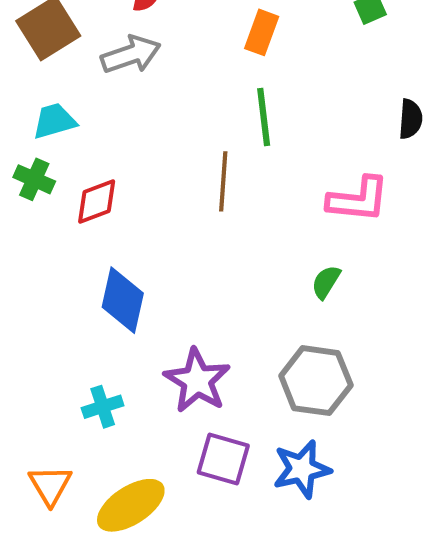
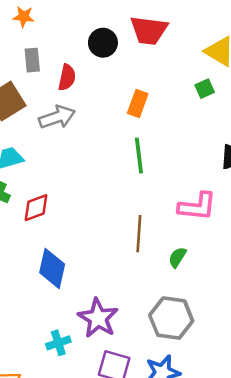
brown line: (223, 181) -> (139, 234), moved
cyan cross: (103, 407) -> (58, 343), moved

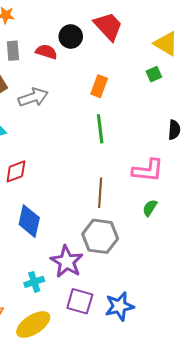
red trapezoid: (149, 30) -> (108, 26), turned -140
red semicircle: (67, 77) -> (46, 52), moved, turned -85
green semicircle: (177, 257) -> (150, 208), moved
gray hexagon: (171, 318) -> (100, 236), moved

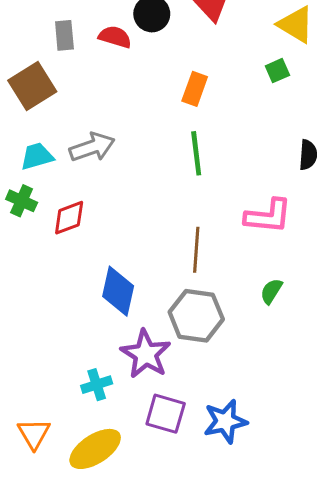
gray arrow: (33, 97) -> (92, 147), moved
green semicircle: (150, 208) -> (271, 291), moved
blue diamond: (29, 221) -> (118, 291), moved

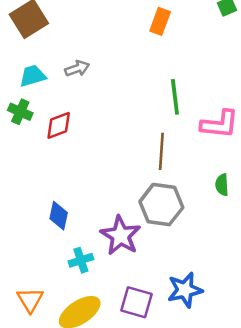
gray arrow: (92, 147) -> (77, 68), size x0.7
green line: (196, 153) -> (175, 97), moved
blue diamond: (118, 291) -> (59, 216), moved, size x0.7
green semicircle: (271, 291) -> (222, 185), turned -35
purple square: (166, 414) -> (137, 302), moved

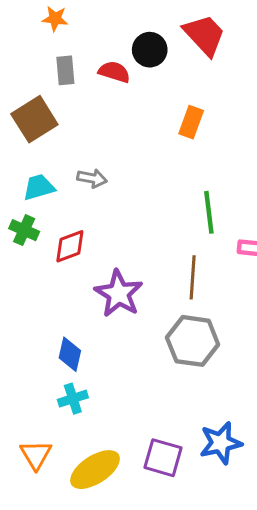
gray arrow: (77, 68) -> (92, 178), turned 30
purple star: (120, 235) -> (119, 294), moved
cyan cross: (81, 260) -> (73, 399), moved

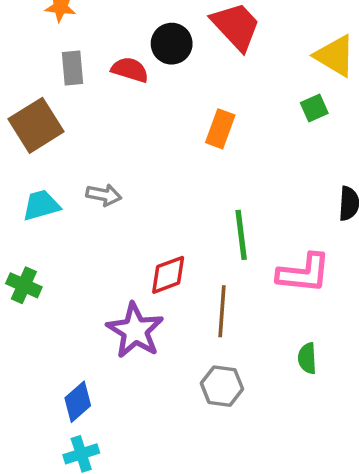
green cross: (24, 230) -> (24, 285), moved
red diamond: (70, 246) -> (168, 275), moved
gray hexagon: (193, 341) -> (222, 386), size x0.7
blue diamond: (70, 354) -> (78, 402), turned 36

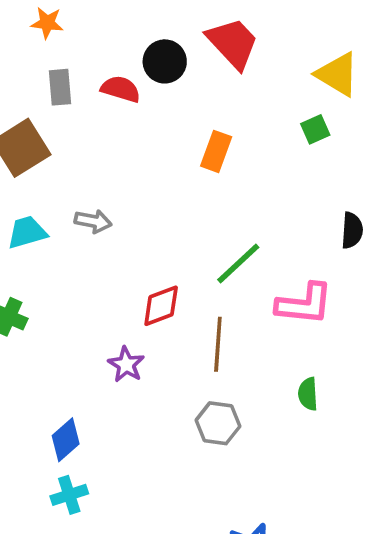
green line: (241, 235) -> (238, 263), turned 54
purple star: (135, 330) -> (126, 364), size x0.6

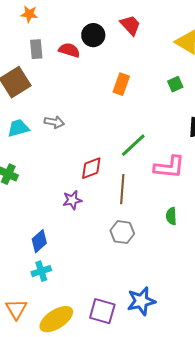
red trapezoid: (233, 43) -> (130, 25), size x0.7
green square: (315, 129) -> (175, 84), moved
purple star: (126, 364) -> (72, 200), turned 30

